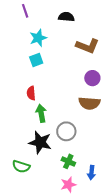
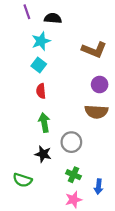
black semicircle: (66, 17) -> (53, 18), moved
cyan square: (36, 60) -> (39, 65), turned -32
red semicircle: (31, 93) -> (41, 91), moved
black star: (40, 142) -> (43, 154), size x0.7

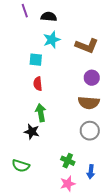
cyan star: (41, 41) -> (52, 40), moved
cyan square: (39, 65) -> (36, 60), turned -32
gray circle: (71, 142) -> (90, 131), moved
black star: (43, 154) -> (32, 132), moved

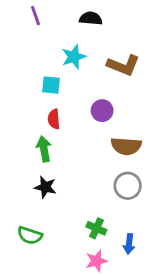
black semicircle: (49, 17) -> (91, 18), moved
purple circle: (92, 78) -> (102, 111), moved
green arrow: (41, 113) -> (44, 149), moved

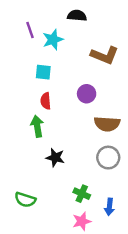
purple line: (35, 16) -> (30, 30), moved
cyan star: (74, 57) -> (53, 40), moved
black star: (45, 187) -> (55, 158), moved

